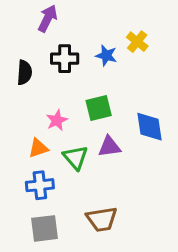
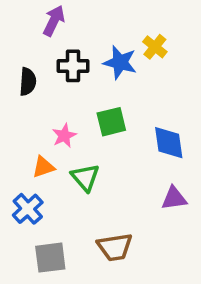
blue star: (106, 55) -> (120, 62), size x1.4
purple triangle: (109, 147) -> (174, 198), moved
blue cross: (40, 185) -> (28, 209), moved, turned -36

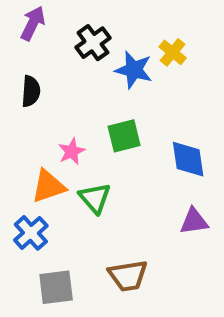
purple arrow: (54, 21) -> (33, 23), moved
black cross: (73, 66) -> (93, 43), moved, turned -36
orange triangle: (43, 167) -> (48, 186), size x1.4

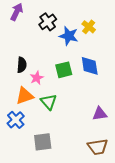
black semicircle: (31, 91) -> (22, 65), moved
blue diamond: (188, 159) -> (90, 66), moved
brown trapezoid: (128, 276) -> (98, 147), moved
gray square: (56, 287) -> (43, 142), moved

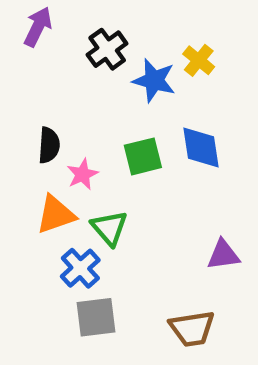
blue cross: (16, 120) -> (80, 268), moved
brown trapezoid: (98, 147) -> (192, 329), moved

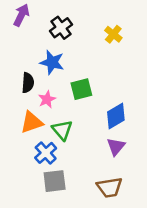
blue star: (154, 80) -> (52, 62), moved
blue diamond: (201, 147) -> (116, 116), moved, turned 68
purple triangle: (223, 255) -> (116, 147), moved, turned -42

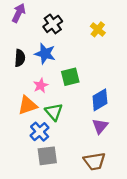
black semicircle: (28, 83) -> (20, 58), moved

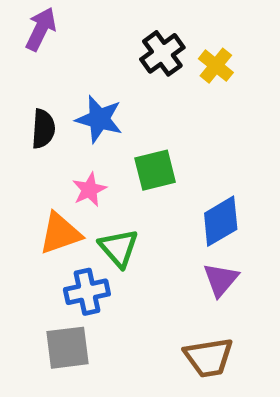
black cross: (53, 24) -> (162, 53), moved
blue cross: (40, 132) -> (87, 292), turned 30
gray square: (47, 156) -> (68, 348), moved

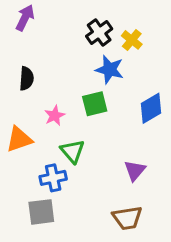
blue star: (99, 119) -> (110, 70), moved
blue diamond: (221, 221) -> (151, 108), moved
orange triangle: (60, 233) -> (19, 139), moved

